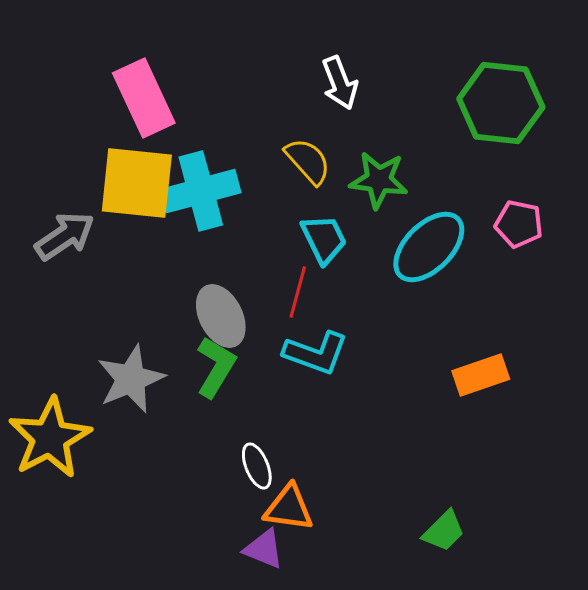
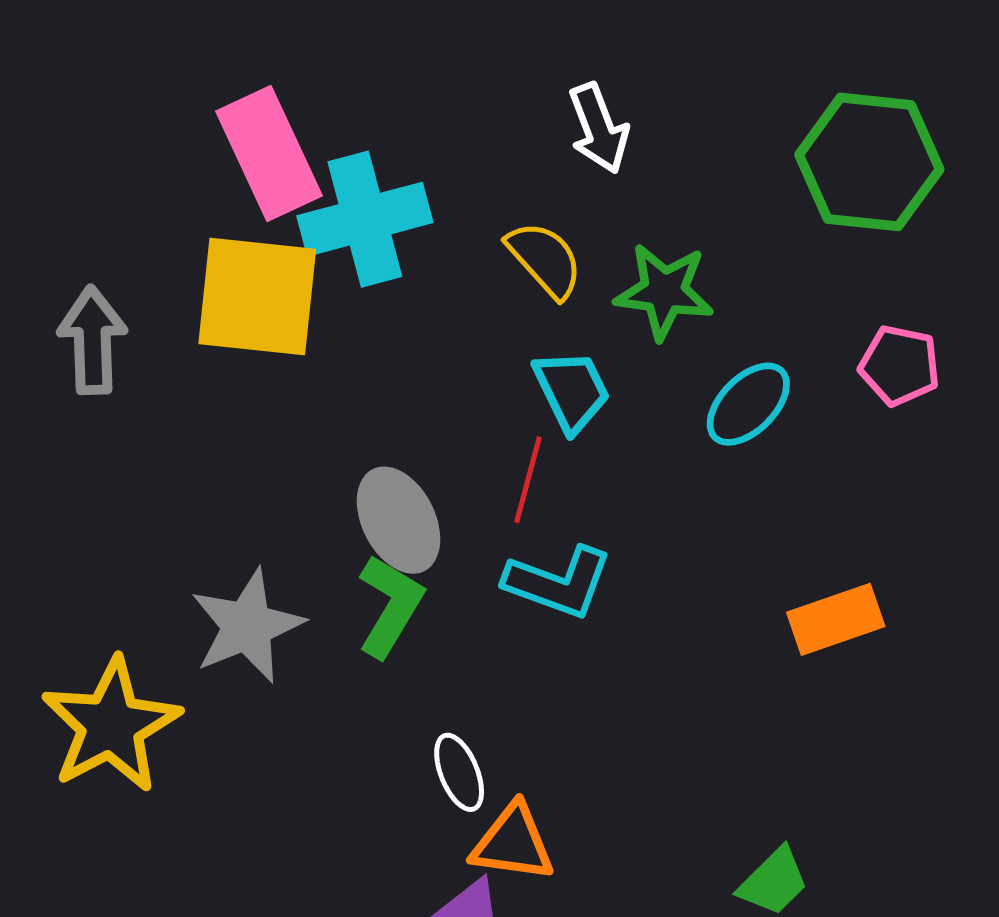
cyan cross: (201, 191) -> (365, 219), moved
gray arrow: (65, 236) -> (92, 340), moved, turned -58
cyan ellipse: (429, 247) -> (748, 404), size x0.7

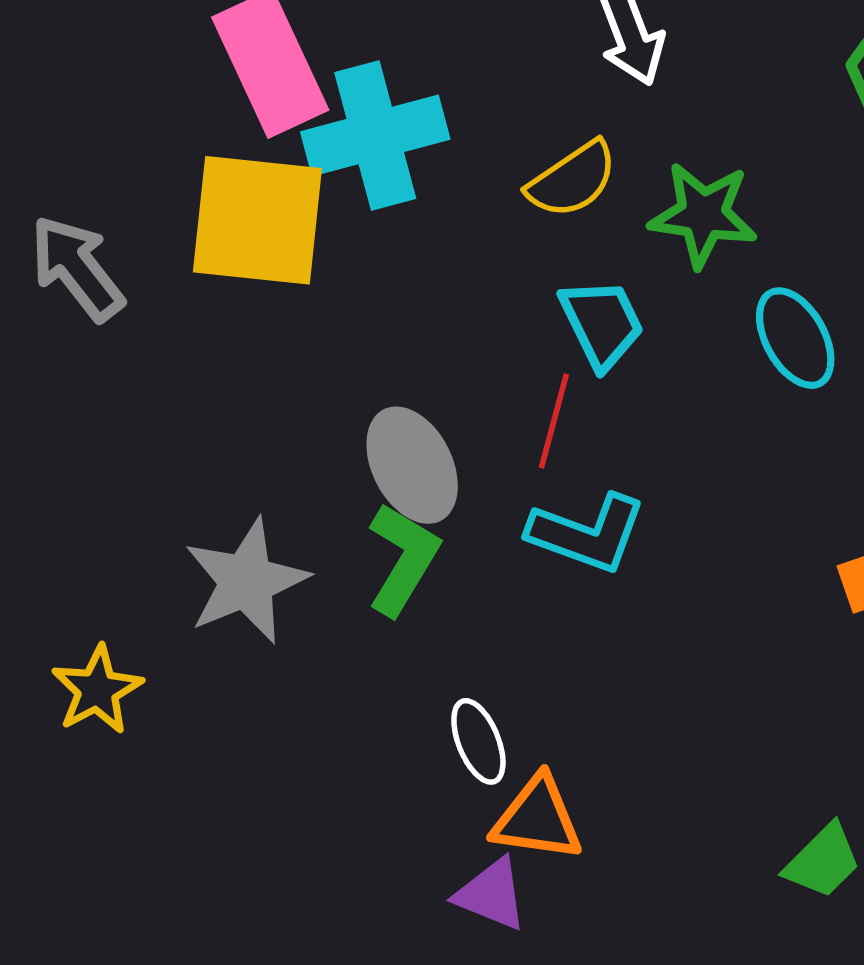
yellow semicircle: (545, 259) -> (572, 180), turned 98
gray arrow: (92, 340) -> (77, 268), turned -36
cyan ellipse: (748, 404) -> (795, 338), turned -74
yellow star: (111, 725) -> (97, 690), size x0.6

